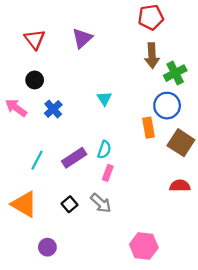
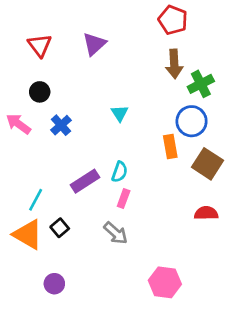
red pentagon: (151, 17) -> (173, 20), turned 30
cyan line: (37, 160) -> (36, 200), moved
black square: (69, 204) -> (60, 228), moved

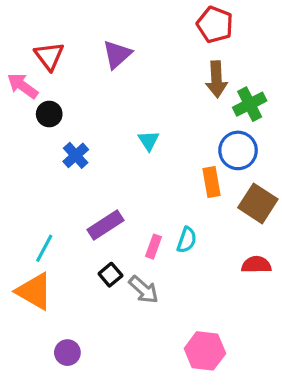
pink arrow: (18, 124) -> (23, 86), moved
cyan semicircle: (120, 172) -> (187, 240), moved
black square: (60, 228) -> (110, 275), moved

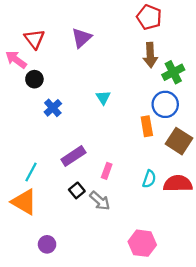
cyan semicircle: (187, 240) -> (149, 179), moved
red semicircle: (256, 265) -> (178, 184), size x1.4

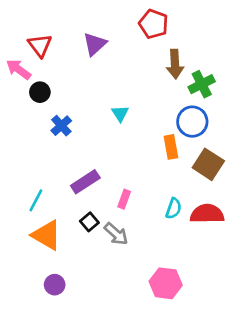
red pentagon: (149, 17) -> (154, 24), moved
orange triangle: (24, 202) -> (47, 235), moved

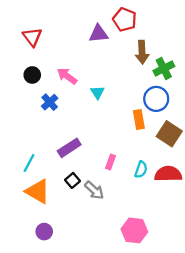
purple triangle: (95, 44) -> (99, 34), moved, turned 36
pink arrow: (19, 69) -> (67, 76), moved
pink rectangle: (124, 199) -> (111, 162), moved

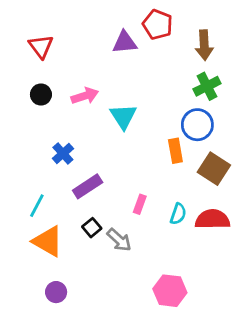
brown arrow: (142, 52) -> (204, 45), moved
pink arrow: (67, 76) -> (85, 96), turned 126
cyan triangle: (97, 92) -> (123, 116), size x1.5
blue cross: (50, 102) -> (63, 153), moved

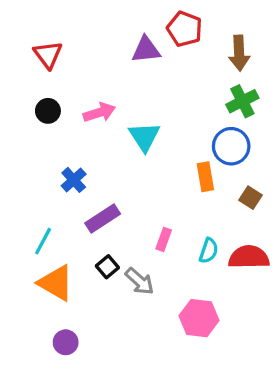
brown square: (214, 169) -> (250, 198), size x0.6
pink hexagon: (170, 291) -> (199, 318), moved

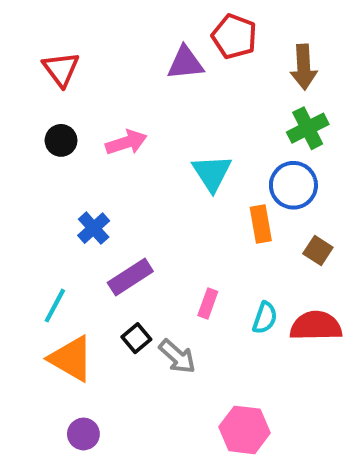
cyan triangle: (144, 137) -> (212, 173), moved
pink hexagon: (199, 318) -> (244, 430), moved

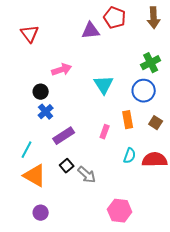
brown arrow: (304, 67) -> (154, 18), moved
black circle: (61, 140) -> (41, 92), moved
orange rectangle: (261, 224) -> (128, 120), moved
pink rectangle: (208, 304) -> (105, 132), moved

